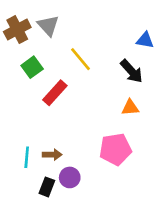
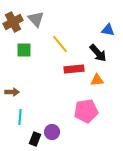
green square: (32, 67) -> (24, 50), turned 35
red rectangle: (55, 93) -> (74, 69), moved, turned 42
brown arrow: (52, 155) -> (12, 92), moved

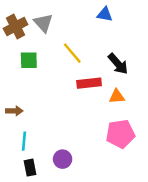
blue triangle: (108, 30) -> (105, 14), moved
pink pentagon: (86, 111) -> (120, 134), moved
black rectangle: (35, 139) -> (30, 168), moved, turned -32

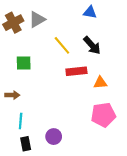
gray triangle: (43, 23) -> (37, 19), turned 42
green square: (29, 60) -> (24, 63), moved
black arrow: (118, 64) -> (92, 45), moved

